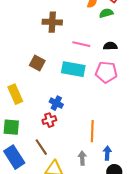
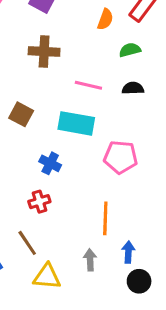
green semicircle: (106, 13) -> (130, 50), moved
pink pentagon: (106, 72) -> (121, 157), moved
blue cross: (56, 103) -> (50, 163), moved

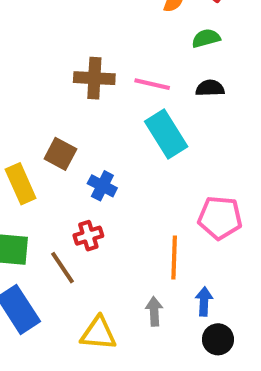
brown cross: (44, 51) -> (94, 78), moved
brown square: (21, 114) -> (60, 154), moved
cyan rectangle: (76, 123) -> (166, 134), moved, turned 48
pink pentagon: (121, 157) -> (220, 218), moved
brown line: (27, 243) -> (62, 268), moved

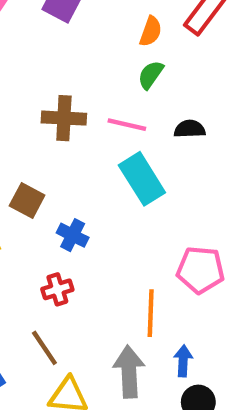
green semicircle: (206, 38) -> (151, 75), moved, turned -40
brown line: (62, 268) -> (44, 348), moved
gray arrow: (154, 311) -> (129, 372), size x1.6

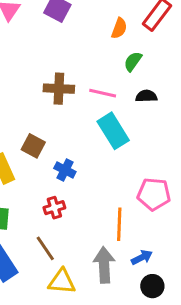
green semicircle: (151, 75) -> (133, 61), moved
blue arrow: (183, 361) -> (142, 257), turned 60

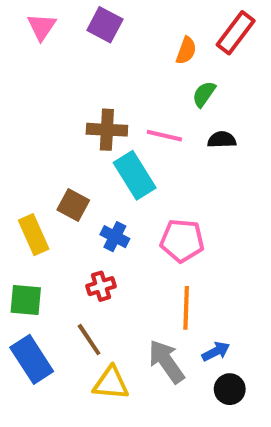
cyan rectangle: (113, 131) -> (135, 175), moved
pink pentagon: (154, 194) -> (182, 241), moved
gray arrow: (104, 265) -> (166, 361), turned -32

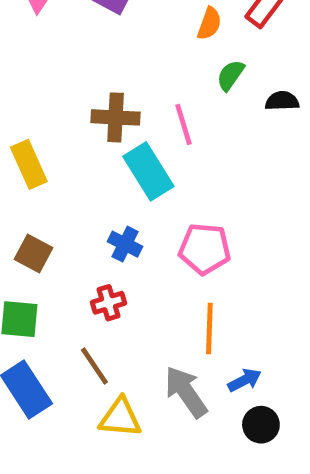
pink line: (164, 136) -> (184, 124), turned 60
black semicircle: (222, 140) -> (282, 101), moved
brown square: (73, 205) -> (33, 253), moved
yellow rectangle: (34, 235) -> (29, 164), moved

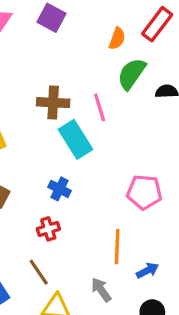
green semicircle: (230, 75) -> (132, 74), size x1.5
pink pentagon: (205, 249) -> (144, 192), moved
blue arrow: (245, 380) -> (148, 271), moved
gray arrow: (186, 392) -> (101, 290), size x0.7

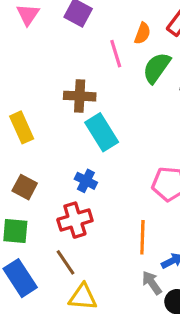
pink line: (100, 107) -> (116, 54), moved
red cross: (48, 229) -> (75, 220), size x1.5
gray arrow: (101, 290) -> (152, 283), moved

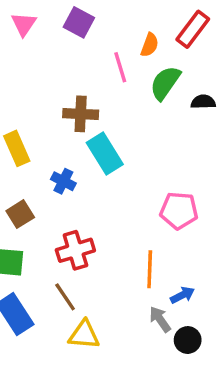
blue cross: (86, 181) -> (63, 181), moved
brown square: (25, 187) -> (20, 214), turned 30

